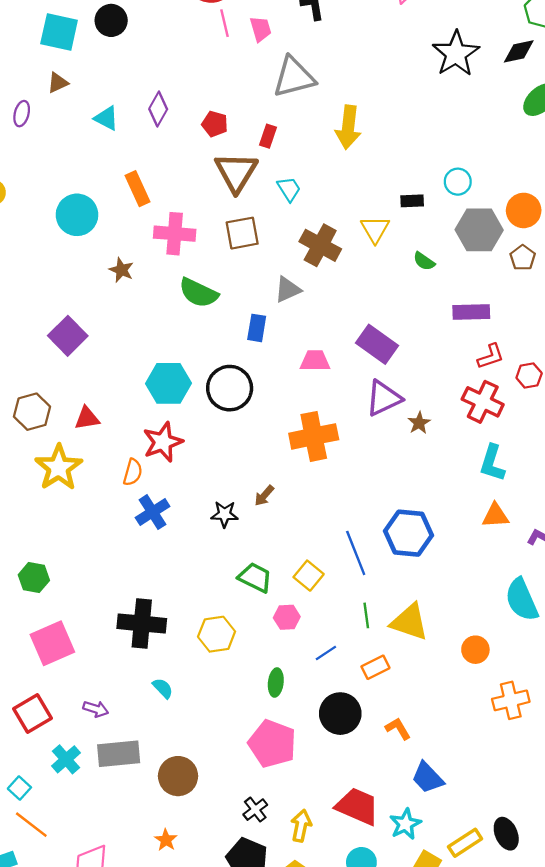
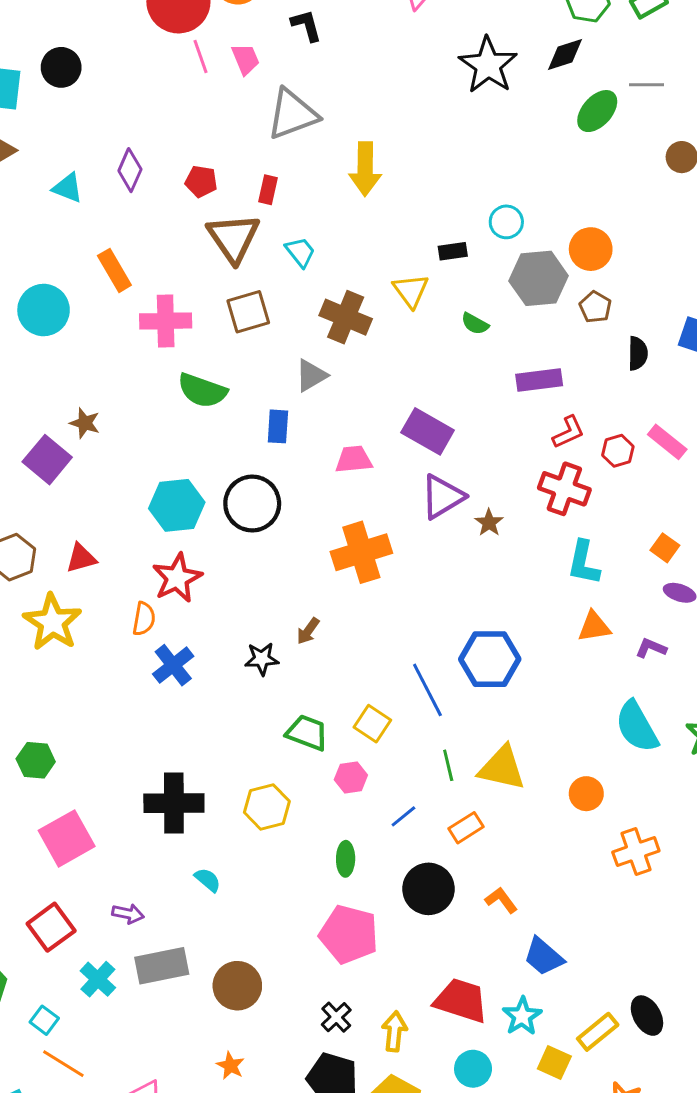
brown star: (121, 270) -> (85, 423), moved

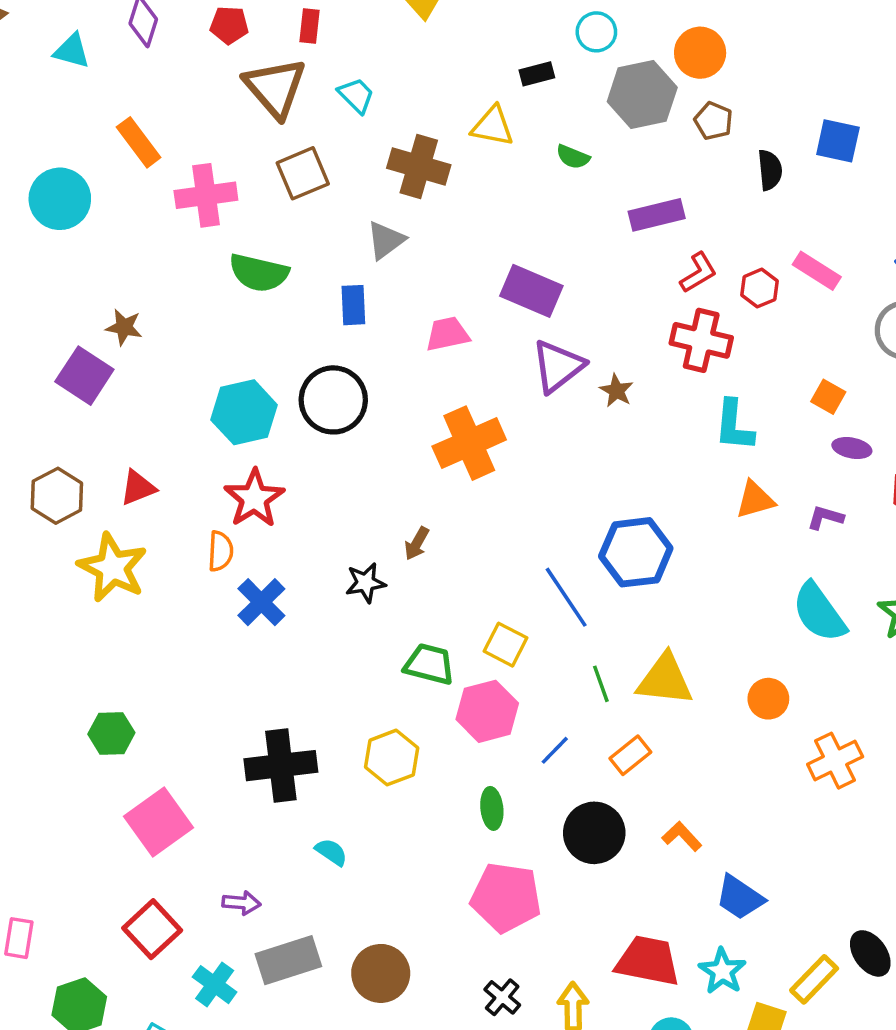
yellow triangle: (411, 291) -> (493, 126), turned -36
pink hexagon: (351, 777) -> (487, 711), size x1.6

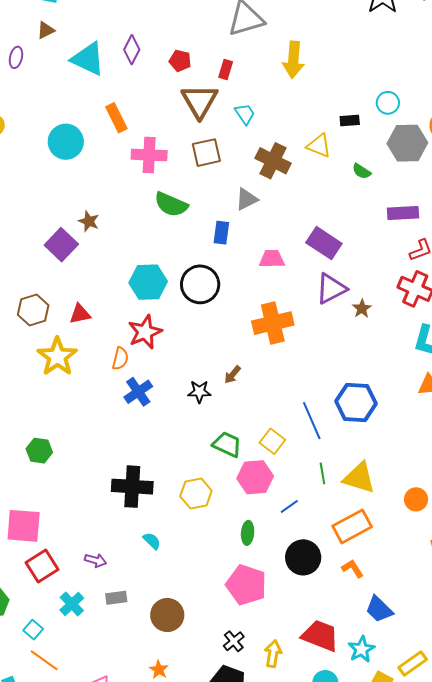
cyan triangle: (72, 51) -> (88, 59), size x1.6
orange rectangle: (630, 755) -> (352, 526), moved, size x1.6
pink square: (159, 822) -> (24, 526), moved, turned 30
gray rectangle: (288, 960) -> (116, 598), size x0.6

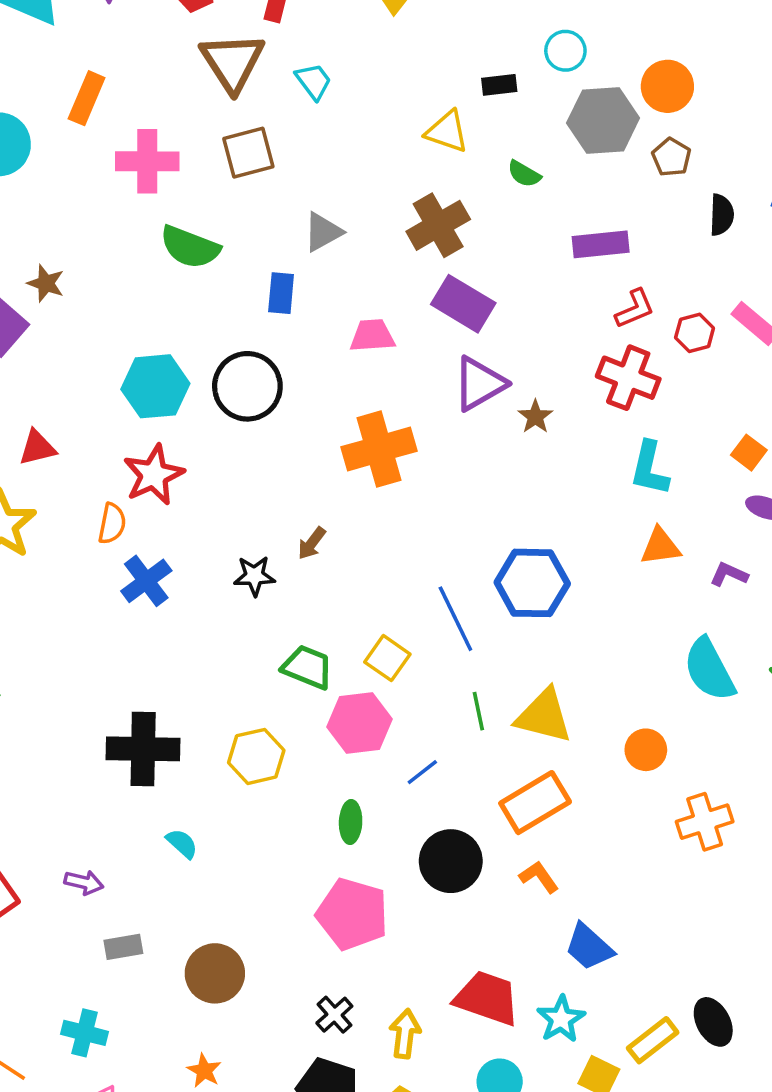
orange rectangle: (116, 118) -> (87, 98), turned 52
brown cross: (273, 161) -> (438, 225), moved, turned 36
cyan cross: (72, 604) -> (85, 1033), moved, turned -30

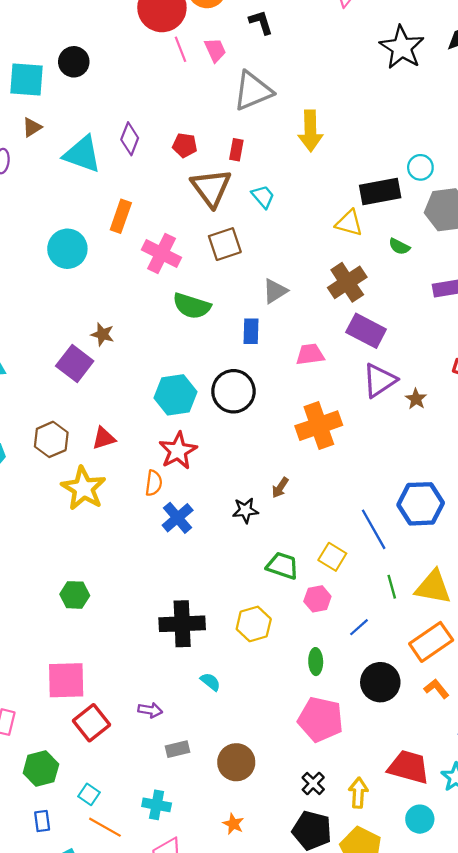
black rectangle: (499, 85) -> (380, 191), size x1.8
pink cross: (147, 161) -> (162, 254), turned 30
pink hexagon: (360, 723) -> (317, 599), size x0.7

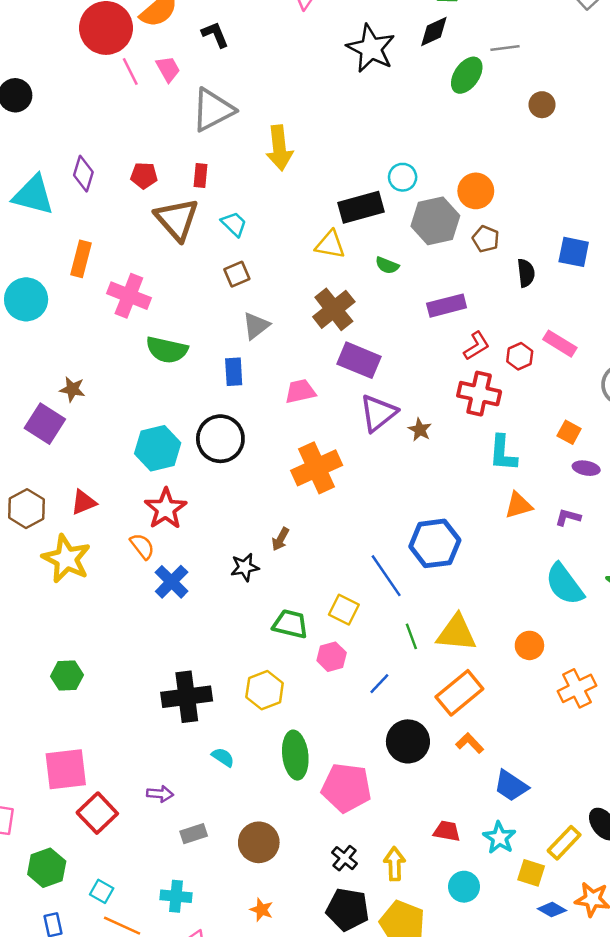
brown square: (225, 244) -> (237, 274), moved, size x0.7
orange semicircle: (154, 483) -> (142, 546), turned -40
green ellipse: (316, 662) -> (295, 755), moved, size x1.6
red trapezoid: (409, 767) -> (447, 831), size x0.6

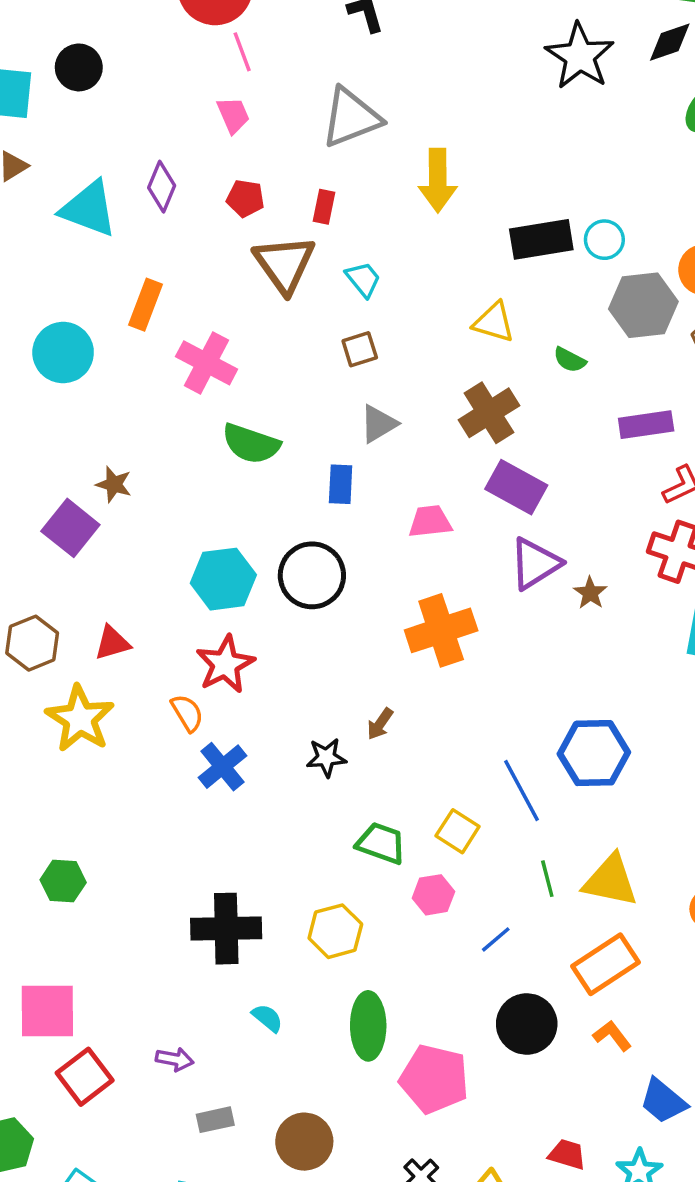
pink trapezoid: (168, 69) -> (233, 115), moved
black rectangle: (361, 207) -> (541, 239), moved

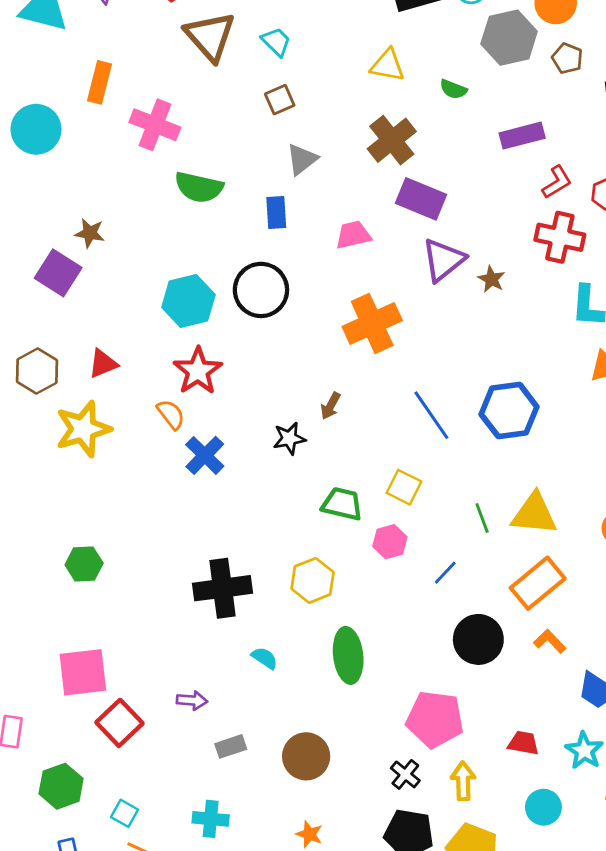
yellow star: (80, 719) -> (83, 429), turned 30
blue line: (521, 791) -> (431, 415), moved
pink pentagon: (434, 1079) -> (435, 719), moved

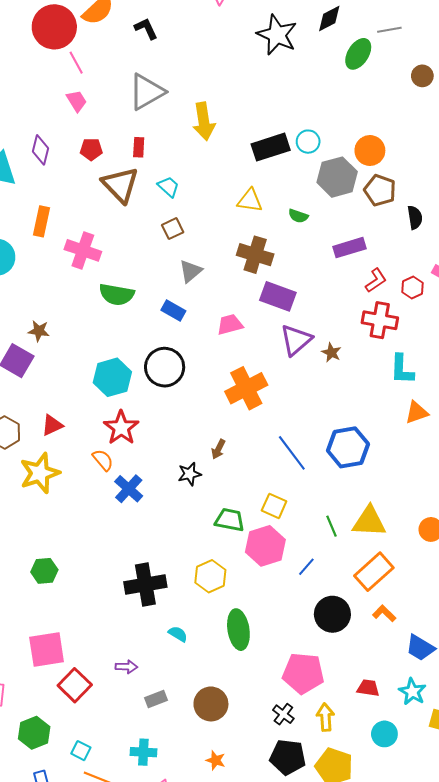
brown pentagon: (567, 58) -> (380, 190), size x1.4
brown cross: (392, 140) -> (255, 255), turned -32
blue rectangle: (276, 212) -> (173, 311), turned -55
pink hexagon: (390, 542) -> (265, 546), size x1.6

